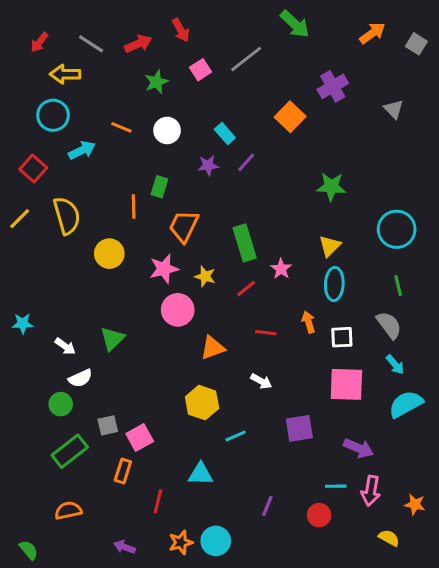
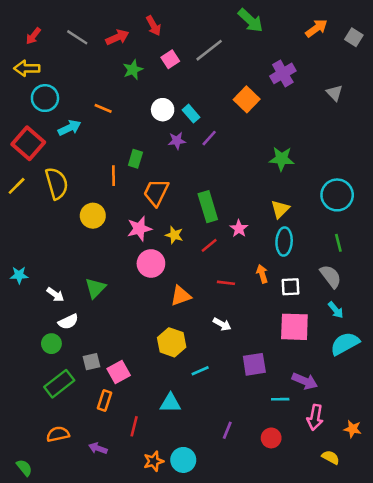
yellow arrow: (65, 74) -> (27, 68), moved
white circle: (167, 130) -> (163, 110), moved
red square: (33, 168) -> (28, 143), size x1.4
cyan line: (336, 486) -> (280, 399), moved
purple arrow: (124, 547) -> (98, 448), moved

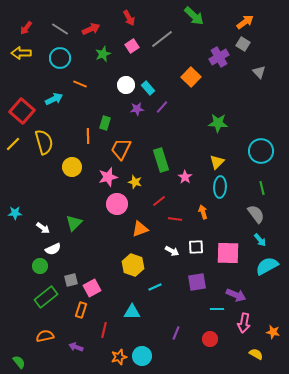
red arrow: (154, 26) -> (129, 18), moved
gray square: (354, 37) -> (243, 44), moved
cyan circle: (45, 98) -> (60, 58), moved
red line: (209, 245) -> (159, 201), moved
white square: (291, 287) -> (196, 247), moved

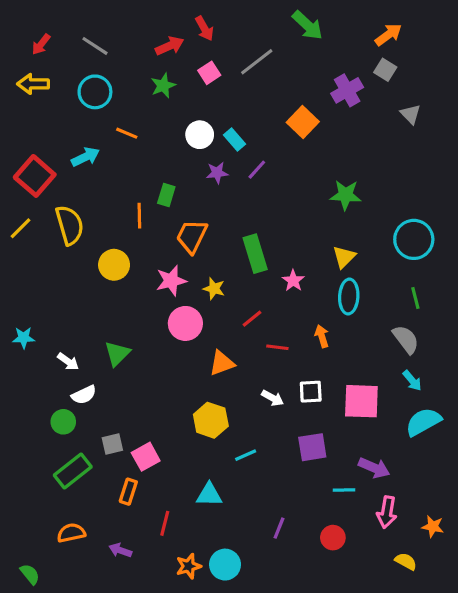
red arrow: (91, 29) -> (170, 46), moved

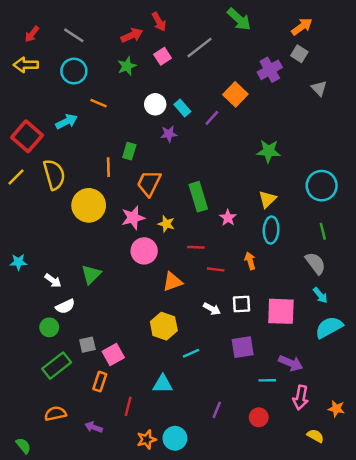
purple line: (257, 170) -> (212, 118), moved
yellow circle: (114, 265) -> (89, 205), size x1.4
red line: (252, 319) -> (196, 247), turned 42

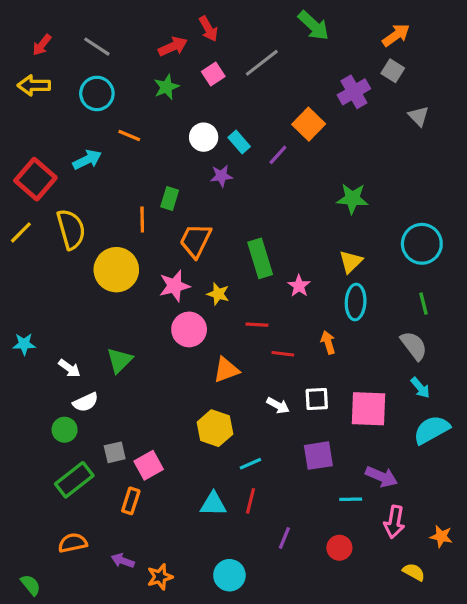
red line: (128, 406) -> (250, 501), moved
orange star: (147, 440) -> (160, 577), moved

